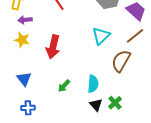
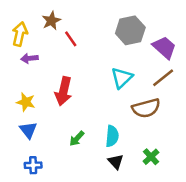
yellow star: (22, 40) -> (26, 102), moved
brown semicircle: (121, 61) -> (146, 108), turned -135
green cross: (115, 103) -> (151, 157), moved

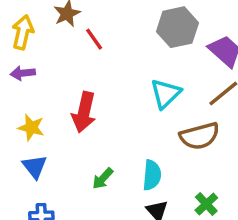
purple arrow: (29, 58) -> (23, 73), moved

